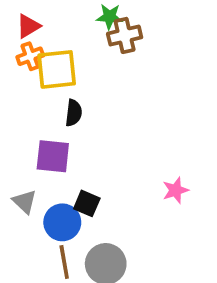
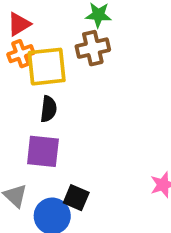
brown cross: (125, 35) -> (93, 48), moved
black semicircle: (74, 113) -> (49, 109), moved

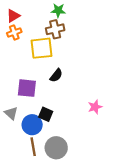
yellow square: (47, 67) -> (42, 48), moved
black semicircle: (49, 109) -> (56, 75), moved, turned 32

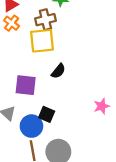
brown cross: (55, 29) -> (45, 20), moved
orange cross: (14, 32) -> (12, 23), turned -32

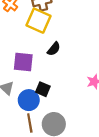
yellow square: (42, 41) -> (39, 21), turned 30

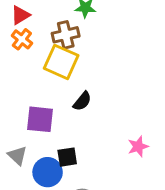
black square: (43, 89) -> (67, 157), turned -32

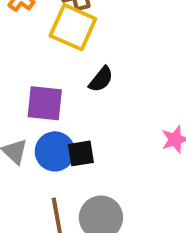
blue circle: (48, 172) -> (55, 151), moved

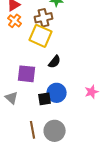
blue circle: (55, 151) -> (57, 93), moved

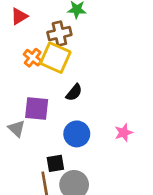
orange cross: (15, 21) -> (33, 58), moved
gray triangle: (12, 98) -> (17, 129), moved
black square: (45, 99) -> (55, 163), moved

